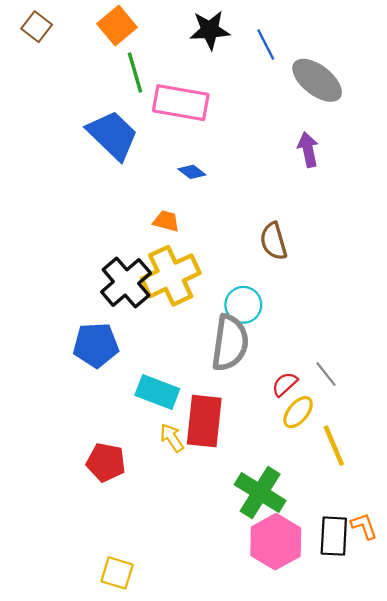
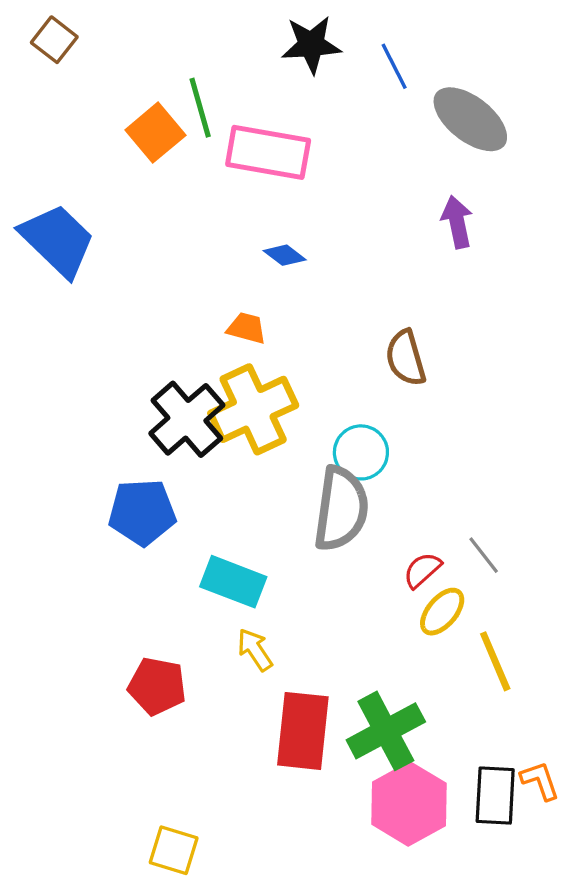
orange square: (117, 26) -> (155, 133), moved
blue trapezoid: (113, 135) -> (58, 240), moved
red rectangle: (204, 421) -> (303, 731), moved
green cross: (260, 493) -> (386, 731), turned 30

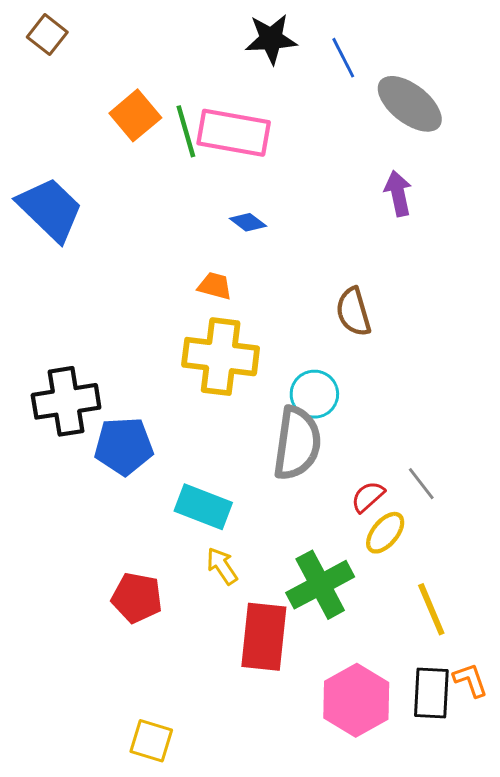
green line: (200, 108) -> (186, 131), moved
yellow cross: (253, 409) -> (221, 357), turned 32
black cross: (187, 419) -> (66, 401), moved, turned 32
yellow line: (495, 661) -> (431, 609), moved
green cross: (386, 731) -> (320, 585), moved

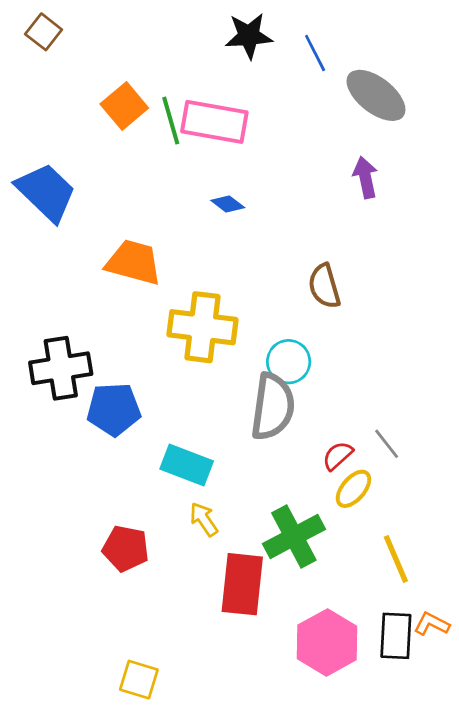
orange trapezoid: (215, 286) -> (134, 262), moved, size x1.8
orange L-shape: (470, 680) -> (432, 624), turned -44

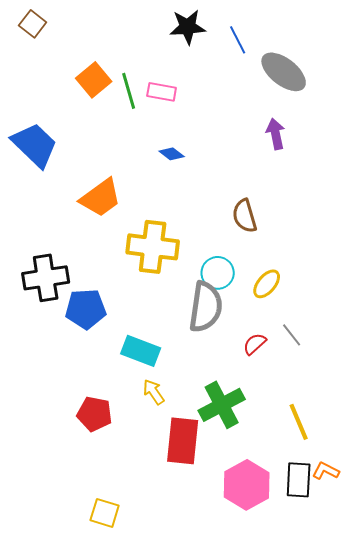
pink rectangle: (214, 122) -> (162, 92), size x0.6
orange trapezoid: (134, 262) -> (101, 198), turned 129
yellow ellipse: (353, 489) -> (267, 284), moved

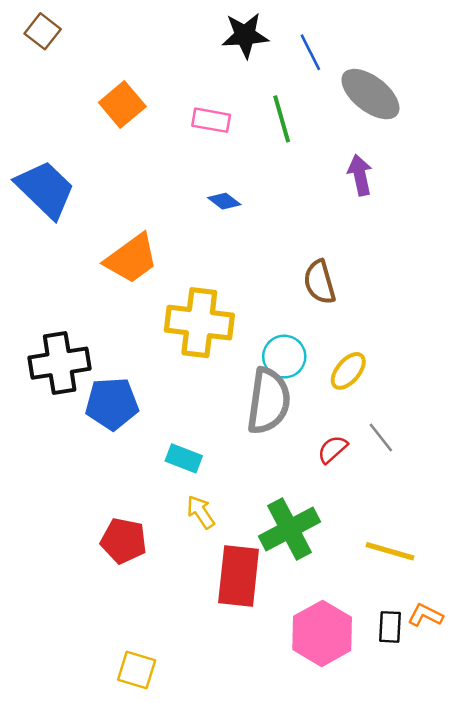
green line: (129, 91) -> (282, 119), moved
cyan rectangle: (141, 351) -> (184, 458), size x0.7
yellow line: (299, 422) -> (390, 551), turned -51
black rectangle: (299, 480) -> (390, 627), size x0.7

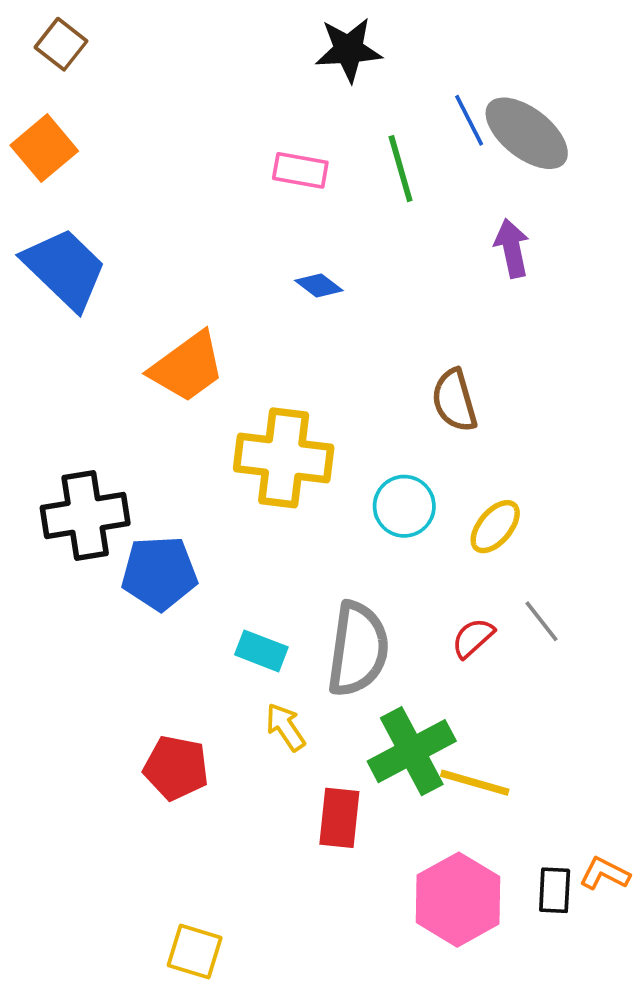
blue line: (310, 52) -> (469, 120), moved
orange square: (122, 104) -> (44, 148), moved
gray semicircle: (269, 401) -> (358, 649), moved
yellow line: (390, 551) -> (475, 783), moved
red rectangle: (239, 576) -> (339, 818), size x0.7

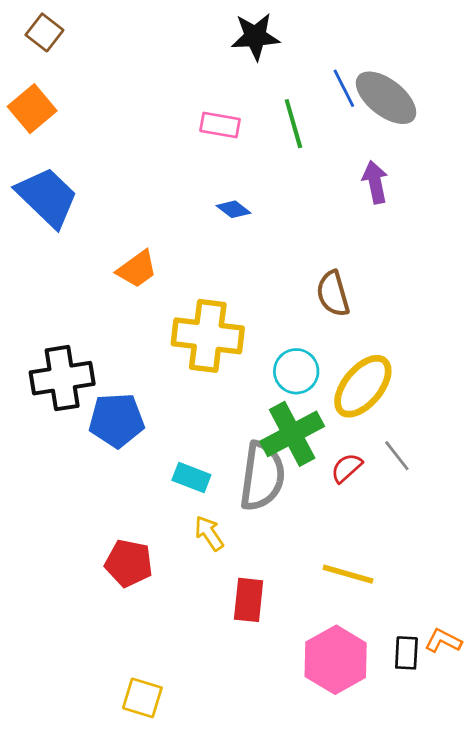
orange trapezoid: (187, 367) -> (137, 269), size x0.7
yellow ellipse: (495, 527) -> (363, 386), size x1.6
green cross: (412, 751) -> (292, 434), moved

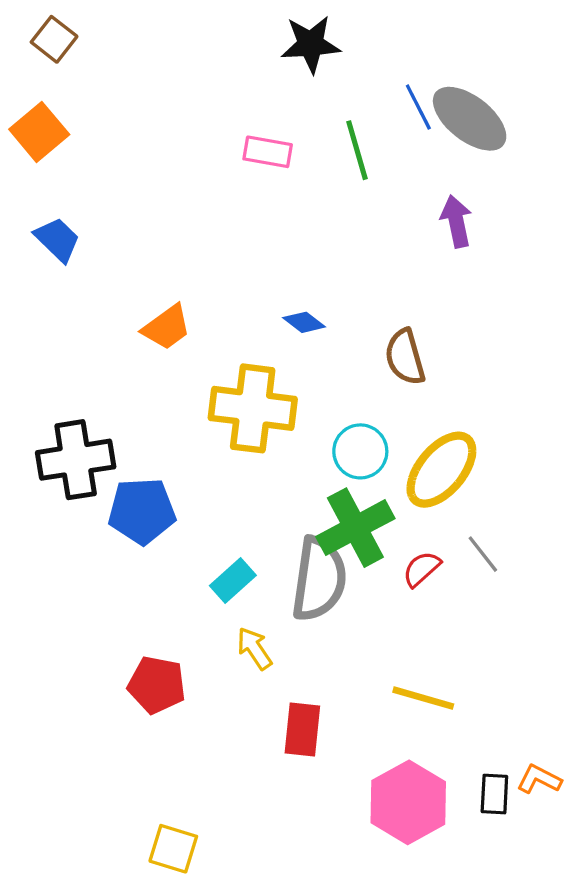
blue trapezoid: (47, 197) -> (57, 240), size x0.6
blue diamond: (234, 209) -> (304, 322), moved
cyan rectangle: (191, 477) -> (233, 581), turned -63

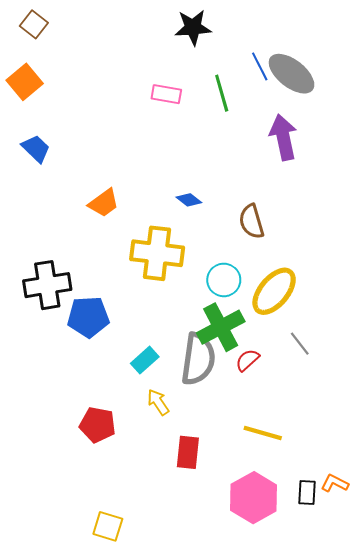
purple arrow: (456, 221) -> (283, 137), size x1.4
red semicircle: (422, 569) -> (247, 360), moved

